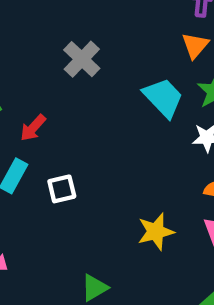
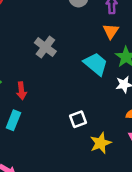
red arrow: (33, 128) -> (21, 91), turned -42
white square: (62, 189) -> (78, 119), moved

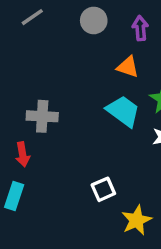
orange triangle: (111, 31) -> (128, 67), moved, turned -42
gray cross: (45, 47) -> (42, 116), moved, turned -30

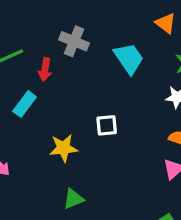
cyan trapezoid: (123, 111) -> (129, 58), moved
yellow star: (137, 220) -> (64, 148), moved

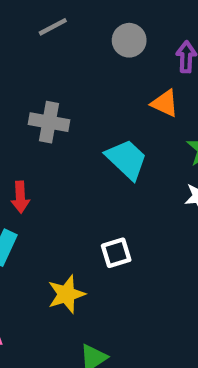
gray cross: (74, 41) -> (49, 122), moved

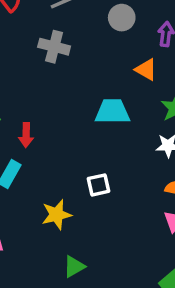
gray cross: (49, 122) -> (54, 47), moved
cyan trapezoid: (127, 159) -> (112, 112), turned -48

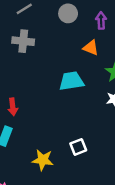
white square: (98, 185) -> (78, 147), moved
yellow star: (57, 215) -> (43, 160), turned 30

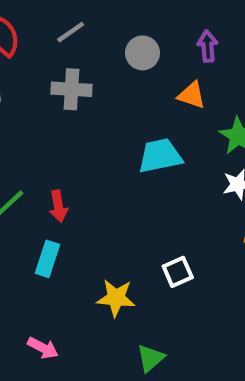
gray circle: (68, 13) -> (142, 53), moved

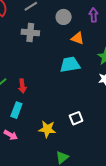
orange triangle: (192, 95) -> (77, 38), moved
pink arrow: (43, 348) -> (11, 135), moved

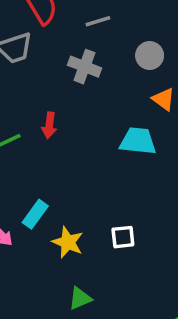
red arrow: (22, 86) -> (49, 125), moved
cyan rectangle: (16, 110) -> (35, 214), moved

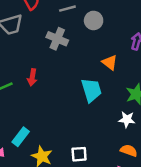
gray circle: (150, 56) -> (94, 20), moved
cyan trapezoid: (138, 141) -> (91, 90), turned 65

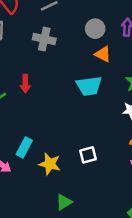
gray circle: (94, 20) -> (95, 29), moved
cyan trapezoid: (91, 90) -> (89, 86), turned 110

